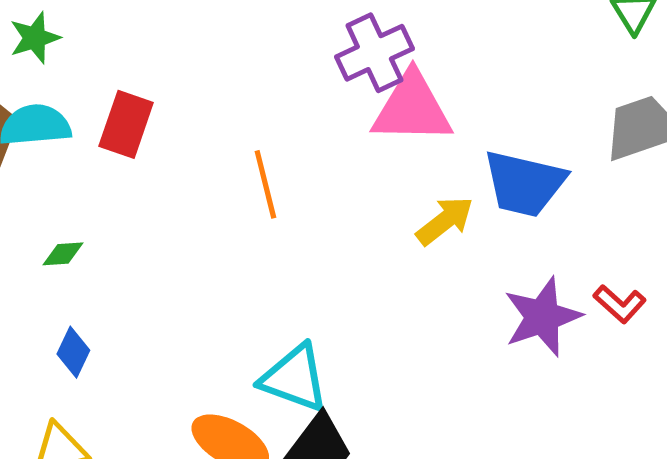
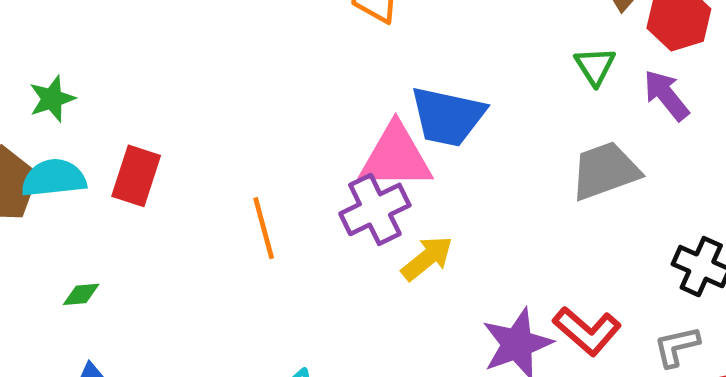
purple cross: (374, 53) -> (375, 209), moved
blue trapezoid: (524, 184) -> (448, 117), moved
red L-shape: (620, 304) -> (587, 331), size x1.4

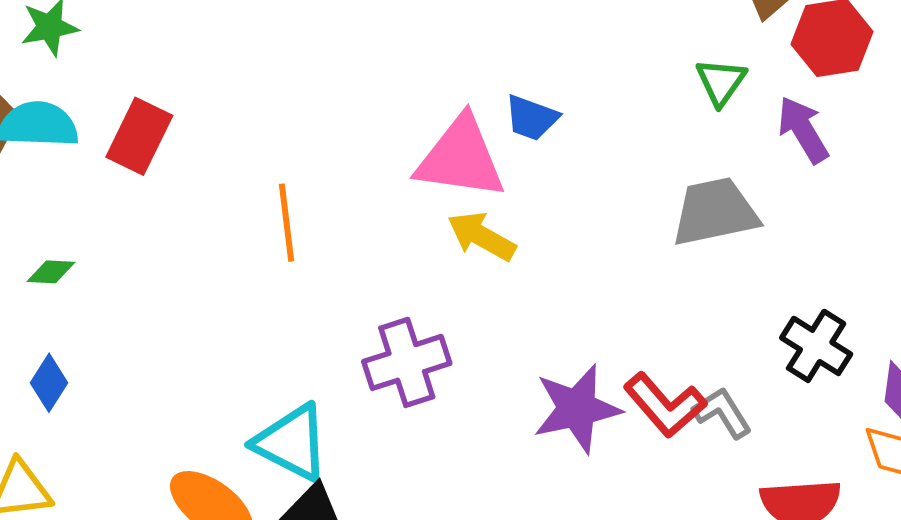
blue trapezoid: (448, 117) -> (531, 118), size x0.6
purple cross: (375, 209) -> (407, 362), moved
yellow arrow: (427, 258) -> (482, 236), moved, turned -120
gray L-shape: (677, 346) -> (722, 413), moved, turned 63

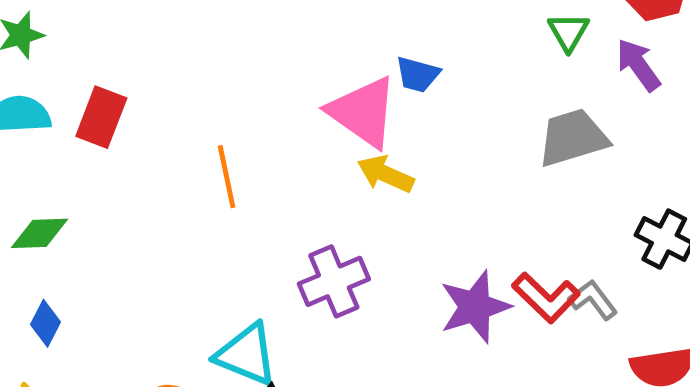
pink triangle: (461, 158) -> (363, 112), turned 32
green diamond: (51, 272) -> (39, 233), size x1.5

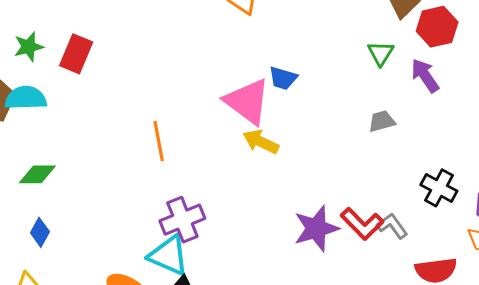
red rectangle: (101, 117) -> (76, 54), moved
gray trapezoid: (573, 138) -> (382, 121), size x0.6
purple cross: (334, 281) -> (182, 220), moved

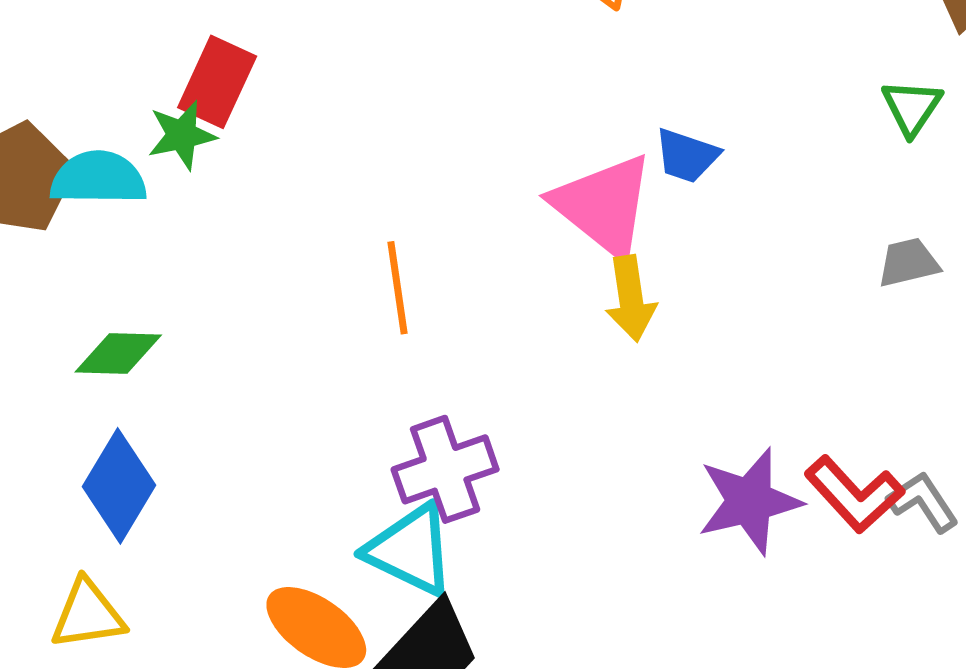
green star: (29, 47) -> (182, 135), moved
yellow arrow: (261, 142) -> (631, 298), turned -126
blue diamond: (40, 232) -> (119, 486), size x1.6

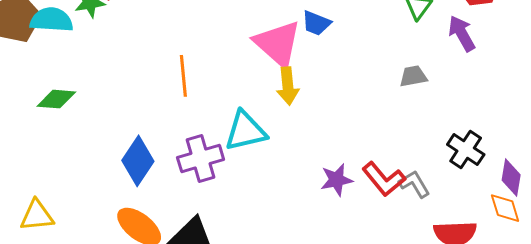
blue diamond: (119, 486) -> (138, 161), moved
purple star: (749, 501) -> (336, 180), size x0.7
cyan triangle: (410, 550) -> (245, 131), moved, turned -42

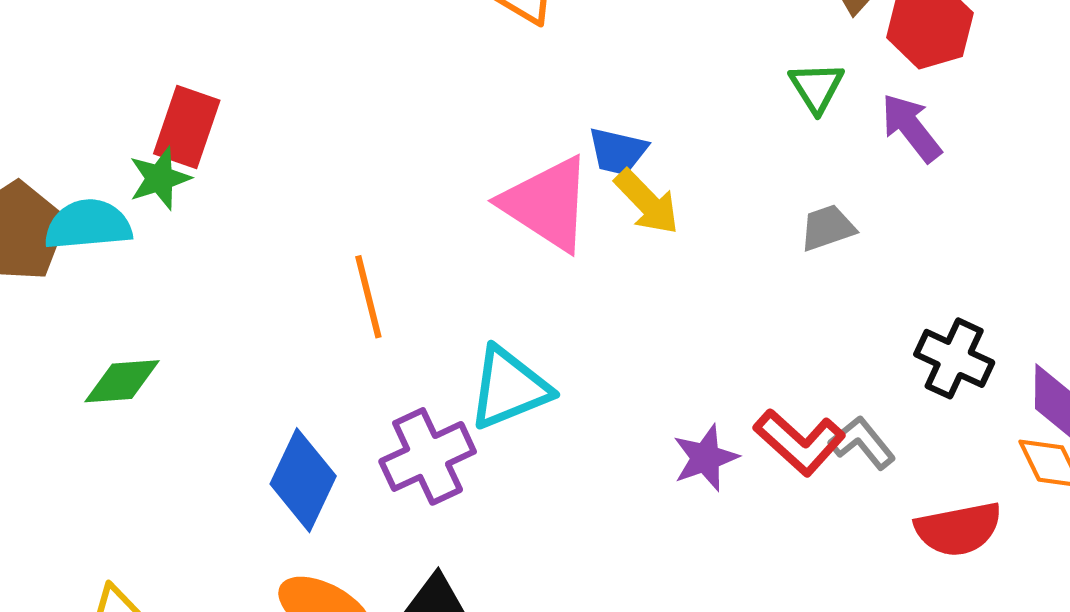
yellow arrow: (288, 86) -> (647, 202), moved, turned -30

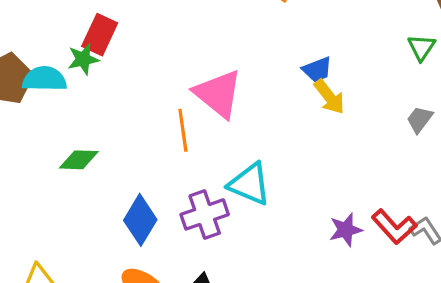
blue trapezoid: (618, 151) -> (317, 70), turned -40
pink triangle: (547, 204) -> (218, 94), moved
gray trapezoid: (827, 228) -> (420, 119), turned -40
green diamond: (122, 381) -> (79, 160), moved
cyan triangle: (509, 388) -> (250, 184), turned 39

